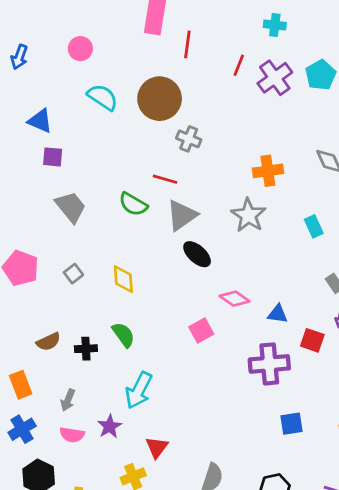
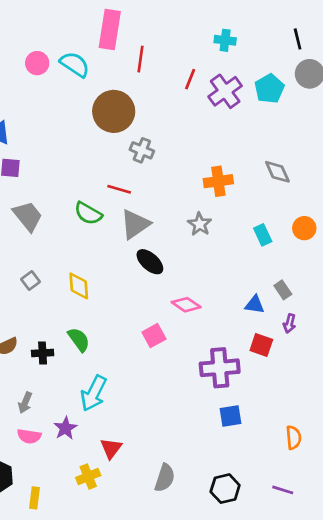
cyan semicircle: (103, 97) -> (75, 64), moved
gray star: (248, 215) -> (200, 224), size x0.7
blue triangle: (278, 314) -> (255, 305), moved
blue square: (291, 424) -> (230, 416), moved

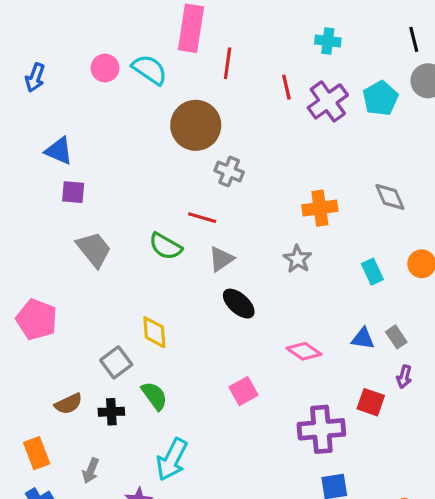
red line: (190, 79) -> (286, 87), turned -35
gray triangle: (135, 224) -> (221, 259), size x0.7
gray square: (30, 281) -> (116, 362), moved, size x1.4
pink diamond: (186, 305) -> (304, 351), moved
blue triangle: (255, 305) -> (363, 339), moved

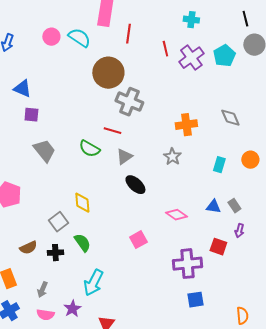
gray cross: (229, 171) -> (129, 102), size x1.5
cyan rectangle: (372, 272) -> (219, 165), turned 42

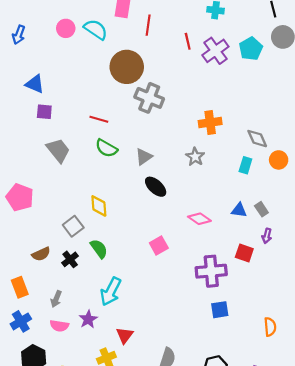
gray diamond: (230, 118) -> (257, 139), moved
red line: (112, 131) -> (99, 119), moved
black cross: (55, 253) -> (70, 259), turned -35

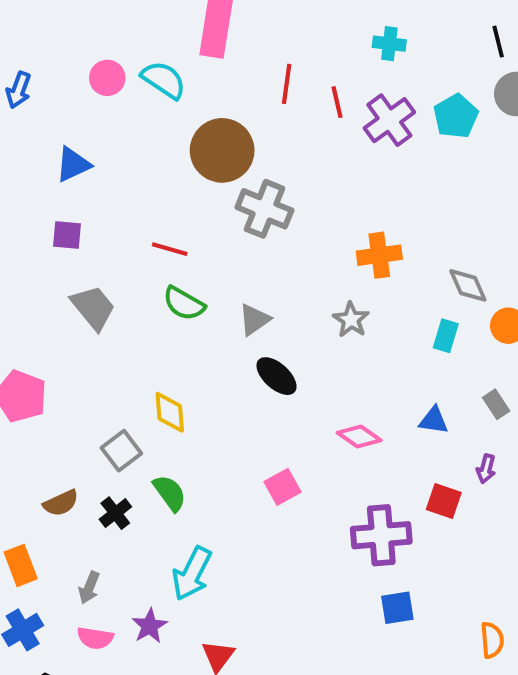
red line: (148, 25) -> (287, 84), moved
blue triangle: (35, 84) -> (73, 165), moved, turned -48
gray rectangle: (261, 209) -> (496, 404), moved

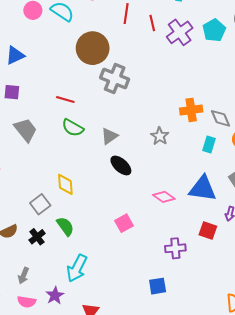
orange cross: (379, 255) -> (191, 110), moved
blue triangle: (434, 420) -> (203, 189), size x1.8
purple cross: (381, 535) -> (175, 248), size x0.7
blue square: (397, 608) -> (158, 286), moved

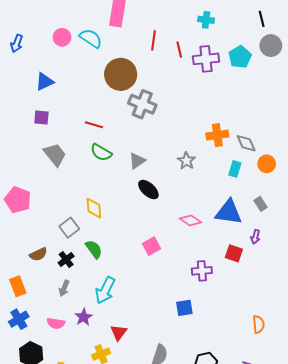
purple cross: (180, 32) -> (206, 59), turned 30
gray arrow: (23, 276) -> (64, 288), moved

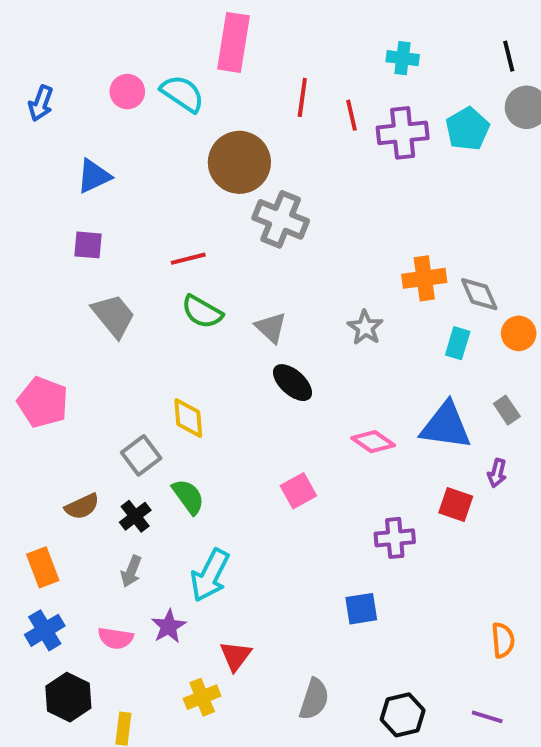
red line: (94, 125) -> (188, 259), turned -30
gray triangle: (137, 161) -> (271, 328), turned -42

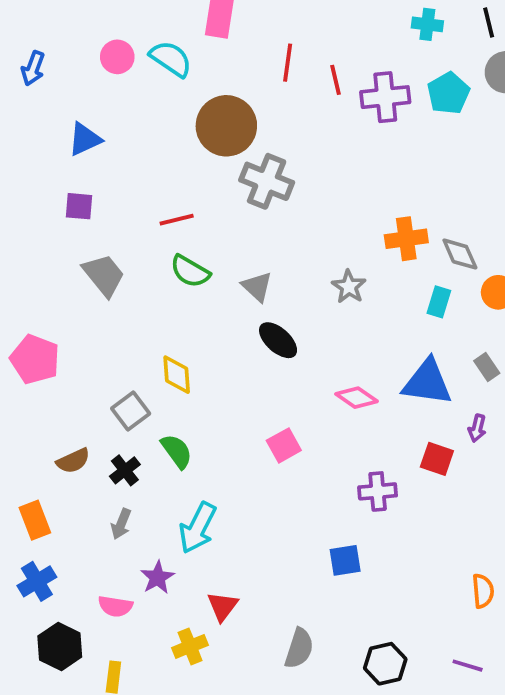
cyan cross: (403, 58) -> (427, 24), moved
pink semicircle: (116, 638) -> (115, 606), moved

